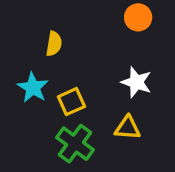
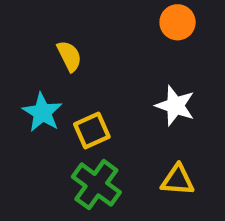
yellow semicircle: (54, 44) -> (69, 56), turned -35
yellow triangle: (128, 128) -> (178, 180), moved

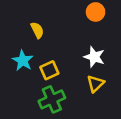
yellow triangle: (178, 180) -> (96, 84), moved, turned -48
green cross: (96, 185) -> (52, 99), turned 30

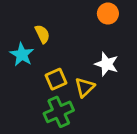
cyan star: (23, 61) -> (22, 55), moved
yellow triangle: (96, 84) -> (85, 87), moved

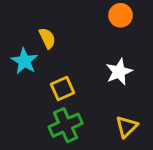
white star: (107, 64) -> (119, 72), turned 30
yellow triangle: (85, 87) -> (127, 127), moved

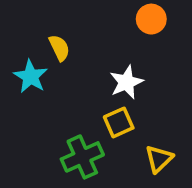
white star: (119, 72) -> (126, 82), moved
yellow square: (63, 89) -> (119, 122), moved

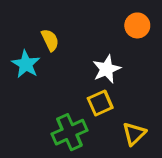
orange circle: (151, 19) -> (137, 25), moved

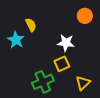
white star: (107, 69) -> (66, 43), turned 30

